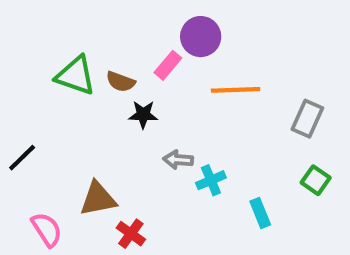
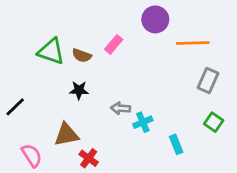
purple circle: (201, 37) -> (155, 19), moved
orange line: (236, 90) -> (193, 43), moved
black star: (143, 115) -> (79, 90), moved

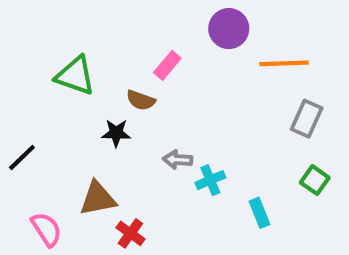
brown semicircle: (82, 56) -> (141, 100), moved

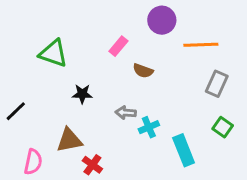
brown semicircle: (141, 100) -> (143, 71), moved
cyan rectangle: (259, 213) -> (184, 150), size x1.5
pink semicircle: (47, 229) -> (33, 162), turned 45

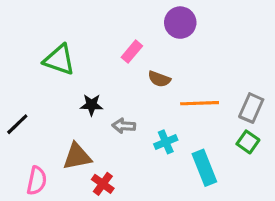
orange line: (201, 45) -> (200, 103), moved
gray rectangle: (217, 84) -> (251, 108), moved
gray arrow: (126, 113) -> (124, 126), moved

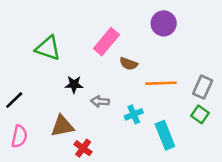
purple circle: (180, 23) -> (164, 23), moved
pink rectangle: (132, 52) -> (106, 42), size x1.5
pink semicircle: (37, 181) -> (19, 136), moved

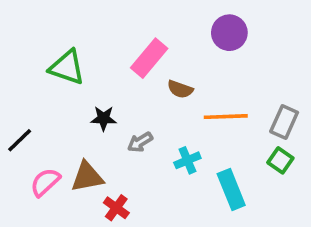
gray arrow: (100, 101) -> (140, 142), turned -36
pink semicircle: (19, 136) -> (45, 182), moved, turned -145

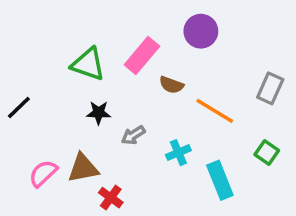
purple circle: (229, 33) -> (201, 31), moved
green triangle: (67, 67) -> (88, 64), moved
orange line: (226, 117) -> (215, 111), turned 33
gray rectangle: (284, 122) -> (270, 88), moved
black line: (20, 140) -> (19, 107), moved

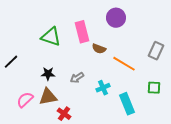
pink rectangle: (142, 55) -> (82, 32), turned -55
black star: (99, 113) -> (48, 74), moved
green square: (267, 153) -> (154, 88), turned -32

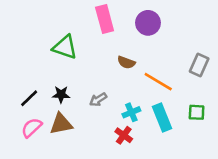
pink rectangle: (82, 32) -> (105, 19), moved
black line: (11, 62) -> (29, 98), moved
cyan rectangle: (127, 104) -> (162, 117), moved
red cross: (64, 114) -> (124, 135), moved

